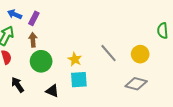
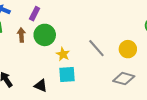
purple rectangle: (34, 18) -> (35, 14), moved
green circle: (41, 61) -> (45, 35), moved

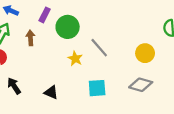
green circle: (45, 35) -> (68, 27), moved
gray line: (96, 48) -> (99, 48), moved
cyan square: (67, 74) -> (97, 88), moved

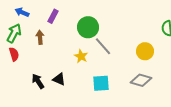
green circle: (68, 27) -> (88, 27), moved
black arrow: (14, 86) -> (38, 81), moved
black triangle: (51, 92) -> (59, 79), moved

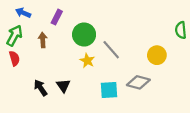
green circle: (88, 27) -> (84, 35), moved
black triangle: (59, 79) -> (63, 86), turned 32
gray diamond: (141, 80) -> (138, 82), moved

